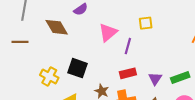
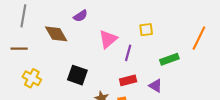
yellow cross: (49, 76) -> (32, 78), moved
green rectangle: (180, 78) -> (169, 59), moved
purple triangle: (155, 79) -> (156, 86), turned -32

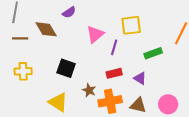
yellow square: (146, 30) -> (131, 25), size x1.5
brown line: (19, 49) -> (20, 38), moved
yellow cross: (32, 78) -> (23, 71), turned -30

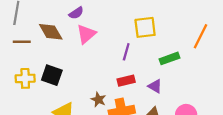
pink triangle: (95, 34) -> (86, 34), moved
black square: (66, 68) -> (52, 75), moved

